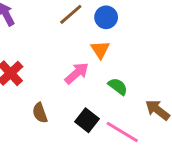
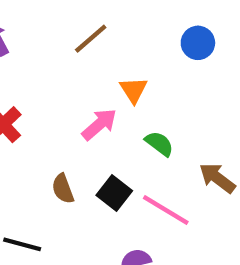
blue circle: (106, 17) -> (198, 43), moved
brown semicircle: (40, 113) -> (63, 189), moved

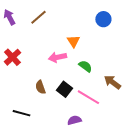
brown line: (91, 39) -> (38, 17), moved
pink arrow: (99, 124) -> (57, 57), turned -150

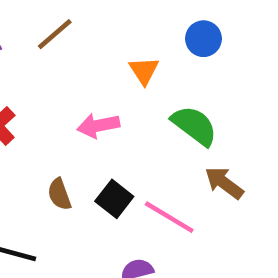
orange triangle: (73, 41) -> (144, 71), moved
green semicircle: (85, 66) -> (194, 126), moved, size x1.5

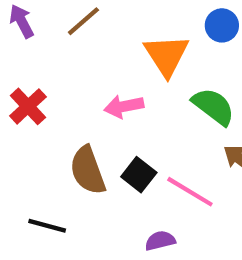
orange triangle: (144, 71) -> (166, 55), size x1.6
brown semicircle: (59, 194) -> (88, 170), size x1.6

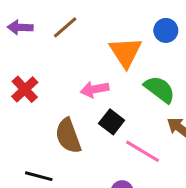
purple arrow: (22, 21) -> (20, 27), turned -60
black square: (139, 175) -> (112, 122), moved

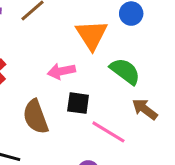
black square: (112, 122) -> (78, 103), turned -30

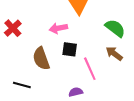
green semicircle: (125, 71) -> (115, 28), moved
pink line: (108, 132) -> (90, 69), turned 35

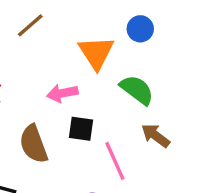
green semicircle: (115, 28) -> (137, 90), moved

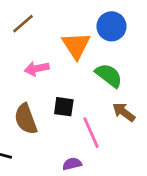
blue circle: (140, 29) -> (111, 26), size x1.4
pink arrow: (62, 93) -> (37, 69), moved

